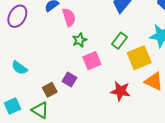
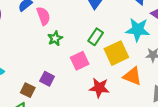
pink square: (92, 61) -> (80, 61), moved
brown square: (50, 90) -> (28, 90), turned -32

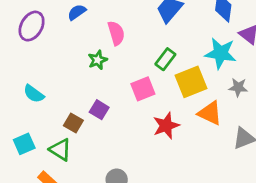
pink semicircle: (43, 16) -> (116, 33), moved
green star: (55, 38) -> (98, 60), moved
red star: (99, 88) -> (166, 126), turned -30

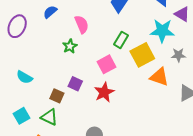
red star: (166, 126) -> (104, 92), moved

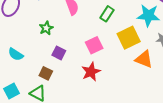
green rectangle: (121, 40) -> (107, 14), moved
green star: (70, 46) -> (46, 28), moved
purple square: (75, 84) -> (59, 53), moved

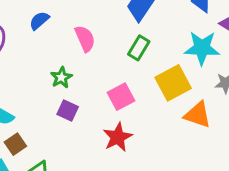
green star: (46, 28) -> (61, 77), moved
brown square: (46, 73) -> (15, 144), moved, turned 32

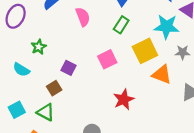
green star: (61, 77) -> (39, 47), moved
red star: (118, 137) -> (124, 99), moved
brown square: (15, 144) -> (54, 88), moved

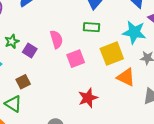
pink semicircle: (83, 17) -> (56, 39), moved
green rectangle: (121, 25) -> (91, 27), turned 56
purple square: (68, 68) -> (30, 50), moved

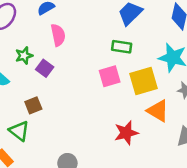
pink semicircle: (56, 39) -> (58, 35), moved
pink square: (76, 59) -> (110, 76), moved
red star: (88, 98) -> (126, 133), moved

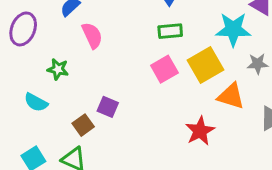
green star: (24, 56) -> (58, 69), turned -30
purple square: (45, 68) -> (108, 107), moved

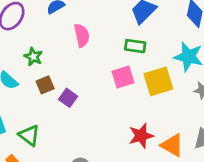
pink semicircle: (92, 35) -> (82, 35), moved
orange triangle: (231, 96) -> (172, 145), moved
brown square: (83, 125) -> (45, 85), moved

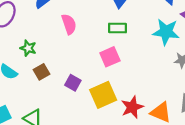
yellow square: (158, 81) -> (103, 95), moved
purple square: (68, 98) -> (73, 83), moved

